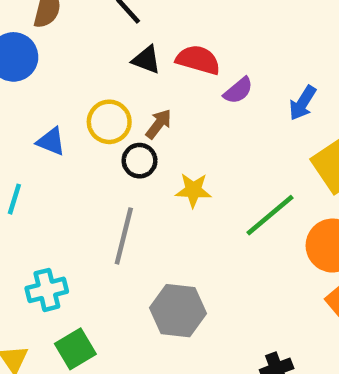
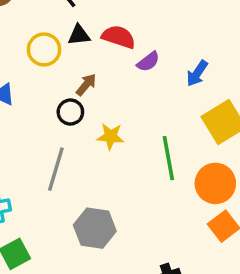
black triangle: (146, 60) -> (79, 35), turned -30
yellow circle: (109, 122) -> (44, 49), moved
green line: (270, 215) -> (168, 158), turned -63

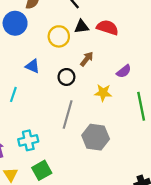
purple semicircle: (148, 62) -> (124, 71), moved
black circle: (70, 112) -> (66, 77), moved
gray hexagon: (95, 228) -> (96, 137), moved

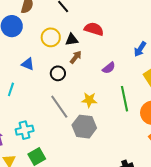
black triangle: (82, 27) -> (72, 40), moved
yellow star: (103, 93) -> (89, 100), moved
gray line: (68, 114) -> (59, 107), turned -50

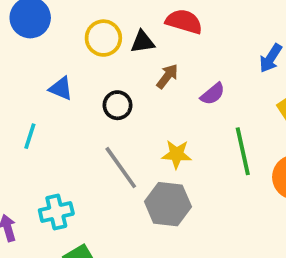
brown arrow: (76, 57) -> (167, 76), moved

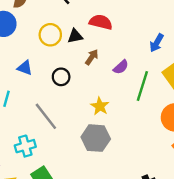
green line: (243, 151) -> (142, 86), moved, turned 32
yellow star: (177, 154) -> (100, 106), turned 30
gray line: (121, 168) -> (46, 116), moved

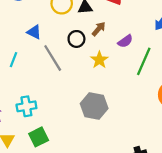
black circle: (61, 77) -> (76, 39), moved
yellow star: (100, 106) -> (99, 60), moved
gray line: (46, 116) -> (53, 58), moved

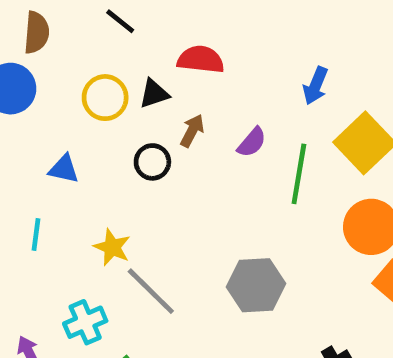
gray line: (53, 58) -> (151, 291), moved
yellow star: (99, 60) -> (112, 247), moved
gray hexagon: (94, 106) -> (256, 285), moved

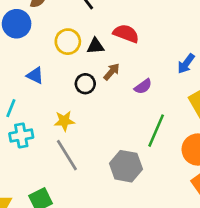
green line: (299, 174) -> (156, 131), moved
yellow star: (112, 247) -> (64, 121), moved, turned 30
cyan cross: (85, 322) -> (21, 136), moved

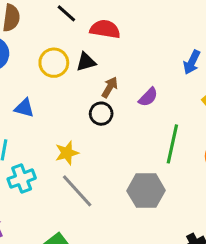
red semicircle: (126, 34) -> (105, 29), moved
black circle: (85, 84) -> (101, 114), moved

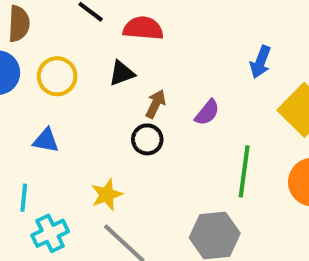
yellow circle: (54, 63) -> (57, 76), moved

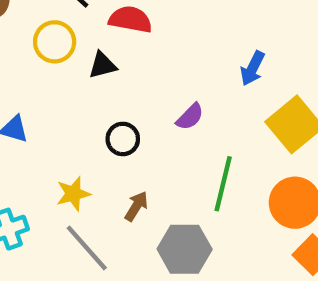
yellow circle: (57, 76) -> (55, 42), moved
brown arrow: (156, 104) -> (136, 206), moved

